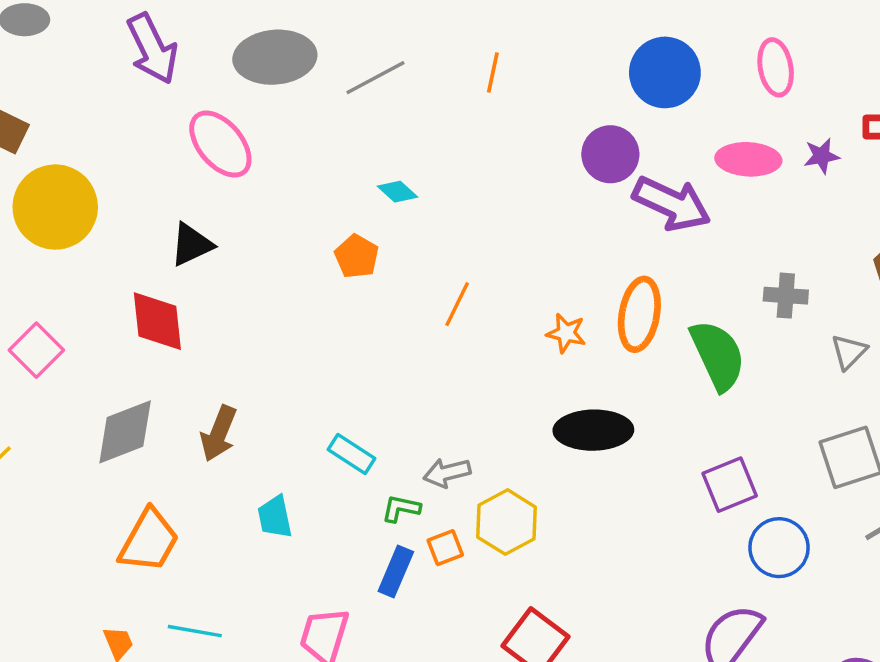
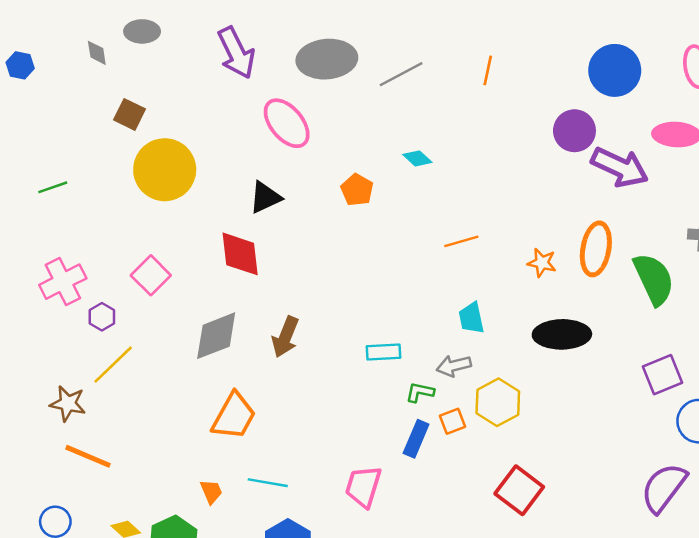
orange pentagon: (357, 256) -> (357, 190), moved
orange line: (457, 304) -> (461, 241), turned 48
cyan rectangle: (352, 454) -> (383, 352), turned -36
cyan trapezoid: (275, 517) -> (471, 318), moved

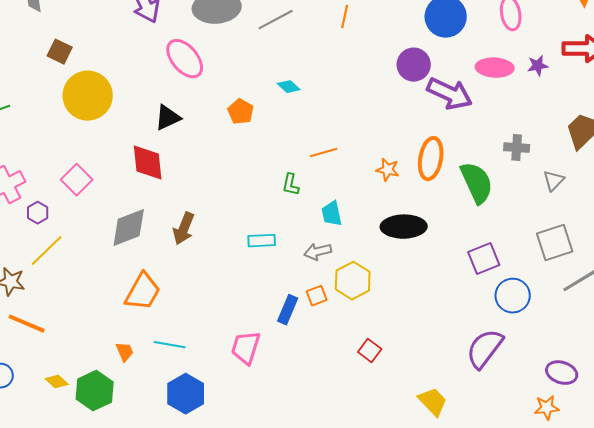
green L-shape: (420, 392) -> (291, 185), moved, turned -90
red square: (519, 490) -> (370, 351), size x0.6

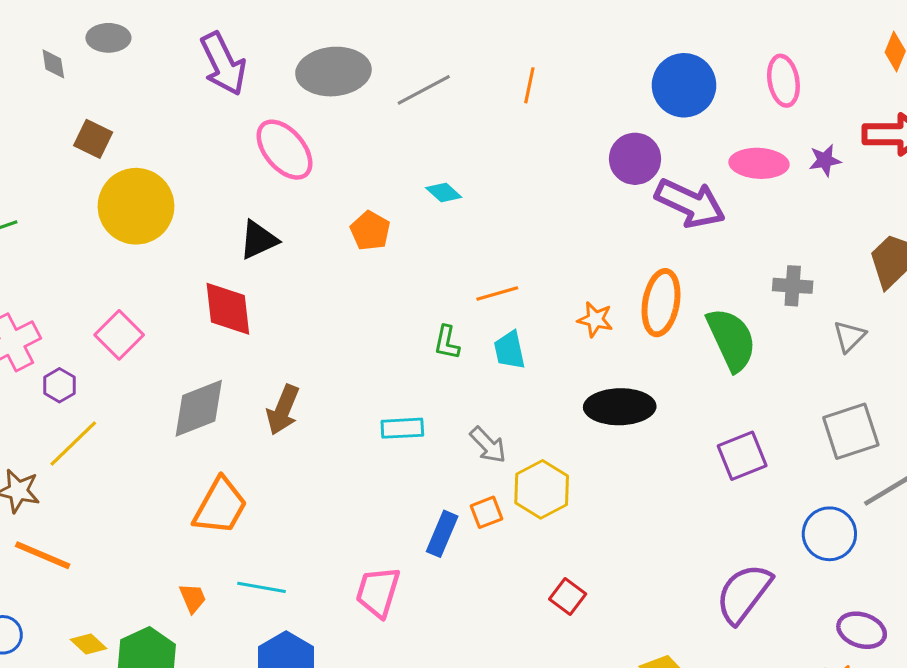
cyan trapezoid: (332, 214) -> (509, 350), moved
gray arrow: (318, 252) -> (488, 445), turned -120
blue circle: (513, 296) -> (829, 534), moved

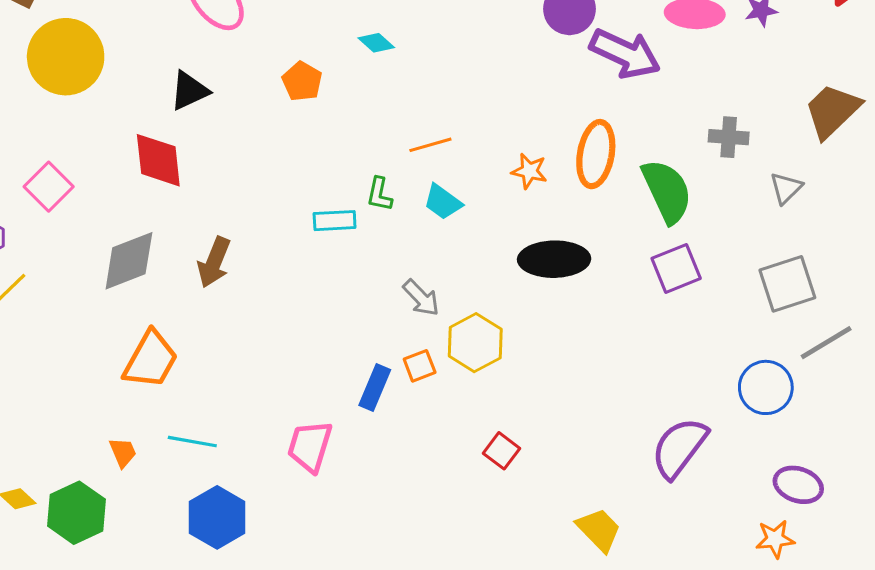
cyan trapezoid: (509, 350) -> (443, 202), turned -42
cyan rectangle: (402, 428) -> (335, 221), moved
purple square: (742, 456) -> (676, 268), moved

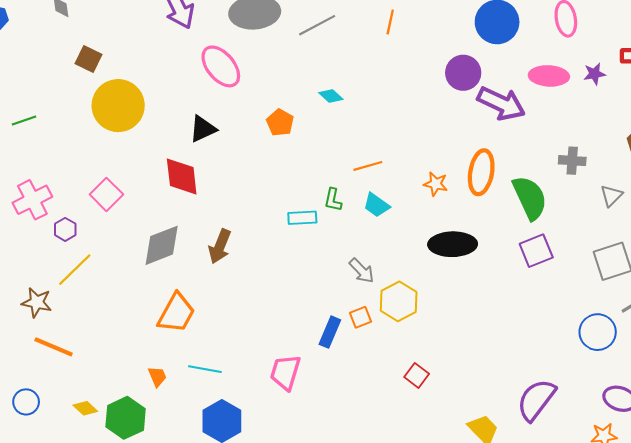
purple semicircle: (679, 448) -> (536, 400), moved

